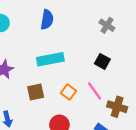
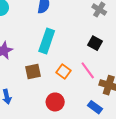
cyan rectangle: (50, 59) -> (47, 41), turned -60

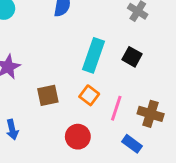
cyan rectangle: (47, 41) -> (94, 55), moved
pink line: (88, 70) -> (116, 108), moved, turned 54

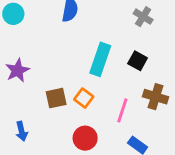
orange square: (89, 95) -> (84, 98), moved
brown cross: (151, 114) -> (156, 97), moved

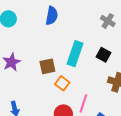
brown square: (56, 98) -> (47, 66), moved
pink line: (122, 110) -> (83, 103), moved

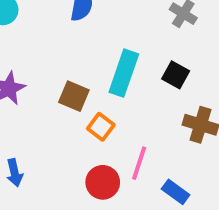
brown square: (47, 66) -> (74, 96), turned 35

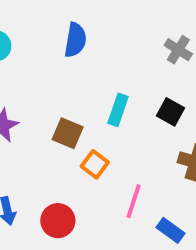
cyan rectangle: (124, 73) -> (118, 110), size x0.7
red circle: (103, 182) -> (58, 221), moved

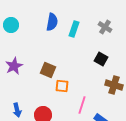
cyan rectangle: (118, 110) -> (74, 29), moved
orange square: (95, 164) -> (62, 86), turned -32

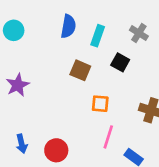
black square: (101, 59) -> (120, 62), moved
brown square: (48, 70) -> (80, 70), moved
orange square: (62, 86) -> (100, 104), moved

